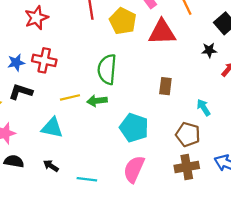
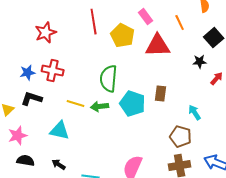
yellow line: (70, 97) -> (76, 104), turned 30
cyan pentagon: (134, 128) -> (133, 104), moved

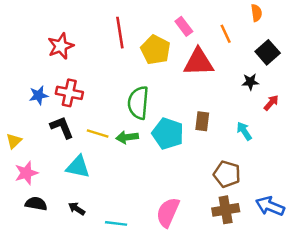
black L-shape: (32, 99) -> (62, 127), moved, turned 50
cyan arrow: (195, 113) -> (244, 131), moved

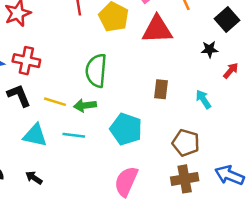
cyan pentagon: (168, 134) -> (126, 129), moved
cyan line: (116, 223) -> (74, 135), moved

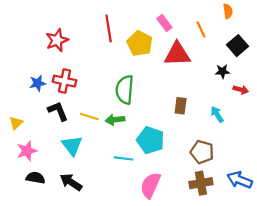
red arrow: (231, 71) -> (241, 90), turned 64
cyan triangle: (35, 135) -> (72, 146), turned 40
cyan line: (74, 135) -> (124, 158), moved
black arrow: (34, 178) -> (71, 182), size x1.5

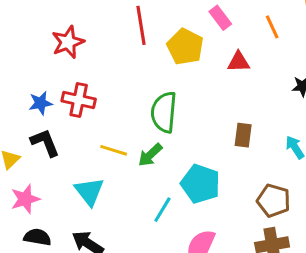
red triangle: (177, 54) -> (239, 62), size x0.6
black L-shape: (58, 111) -> (45, 143), moved
green arrow: (115, 120) -> (150, 155), turned -36
cyan line: (124, 158) -> (162, 210), turned -66

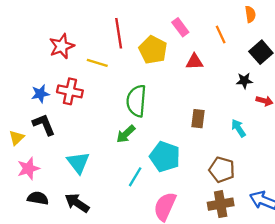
yellow line: (114, 150) -> (97, 63), moved

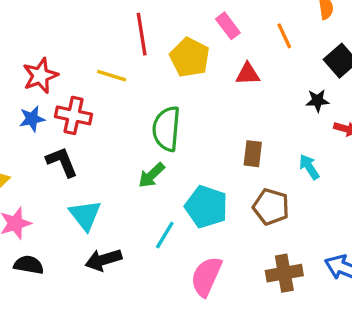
red star: (62, 46) -> (40, 76), moved
black L-shape: (44, 125) -> (62, 162), moved
brown pentagon: (222, 170) -> (271, 207), moved
black arrow: (77, 203) -> (103, 260), moved, turned -50

